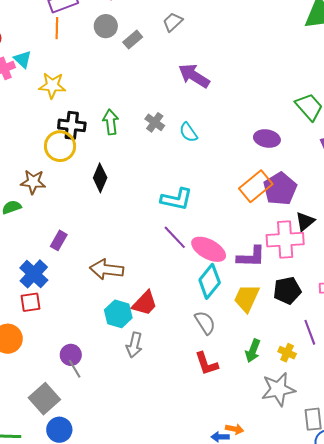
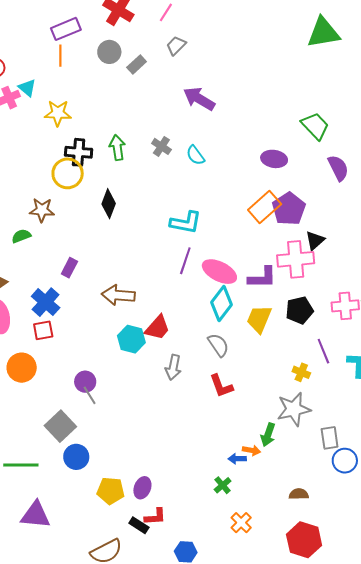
purple line: (175, 237) -> (185, 261), turned 64
gray arrow: (134, 345) -> (173, 367), moved
green arrow: (253, 351) -> (268, 435), moved

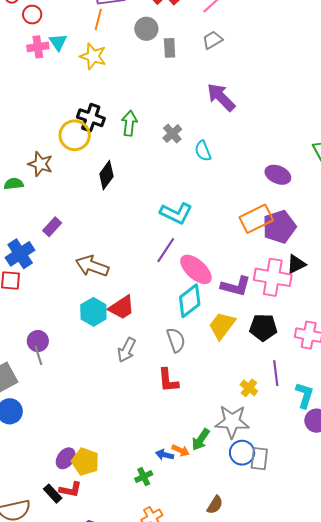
gray rectangle: (137, 64) -> (170, 48), turned -66
yellow star: (58, 113) -> (93, 56), moved
blue circle: (345, 461) -> (242, 453), moved
yellow pentagon: (111, 491) -> (85, 462), moved
brown semicircle: (299, 494) -> (215, 505), turned 108

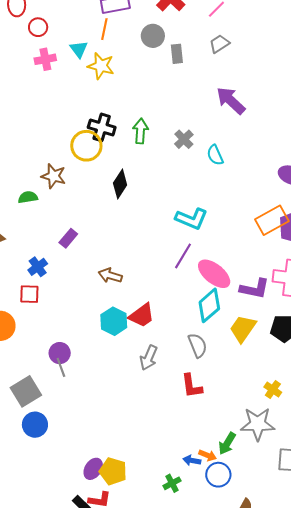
cyan triangle: (58, 42) -> (79, 49), moved
blue cross: (20, 254) -> (38, 267), size x0.7
brown arrow: (92, 266) -> (110, 275), size x0.7
blue circle: (242, 453) -> (218, 475), moved

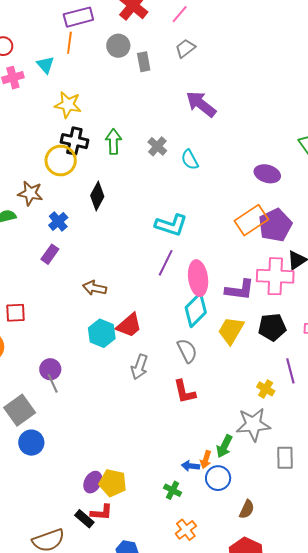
yellow star: (101, 66) -> (68, 105), moved
blue cross: (38, 267) -> (58, 221), moved
pink ellipse: (214, 274) -> (198, 278), turned 48
orange arrow: (208, 455) -> (206, 460), turned 90
green cross: (172, 483) -> (173, 490), turned -30

